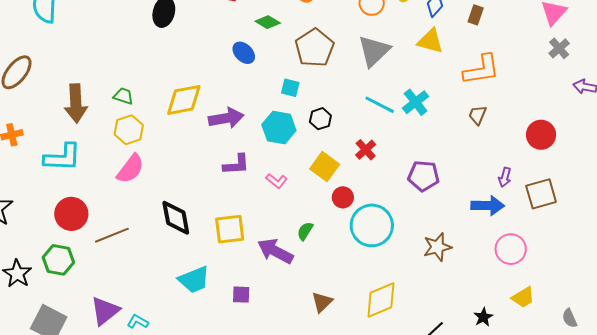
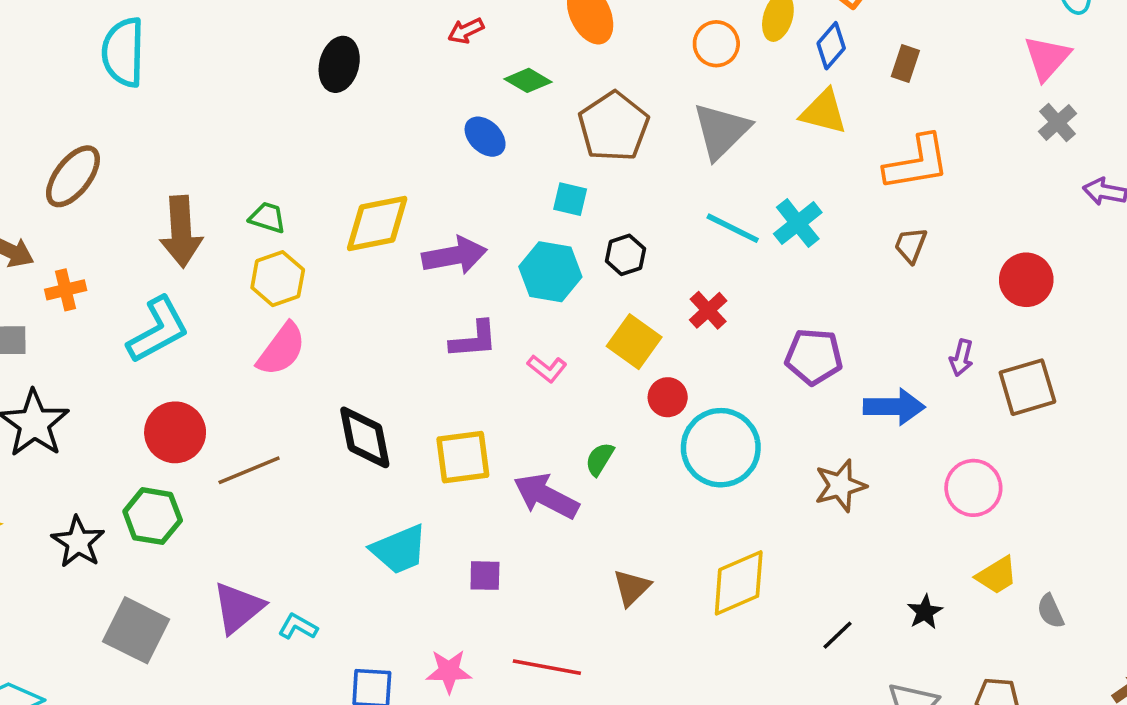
cyan L-shape: (62, 157) -> (158, 330), turned -30
blue arrow: (488, 206) -> (894, 407), moved
gray semicircle: (570, 318) -> (1050, 611), moved

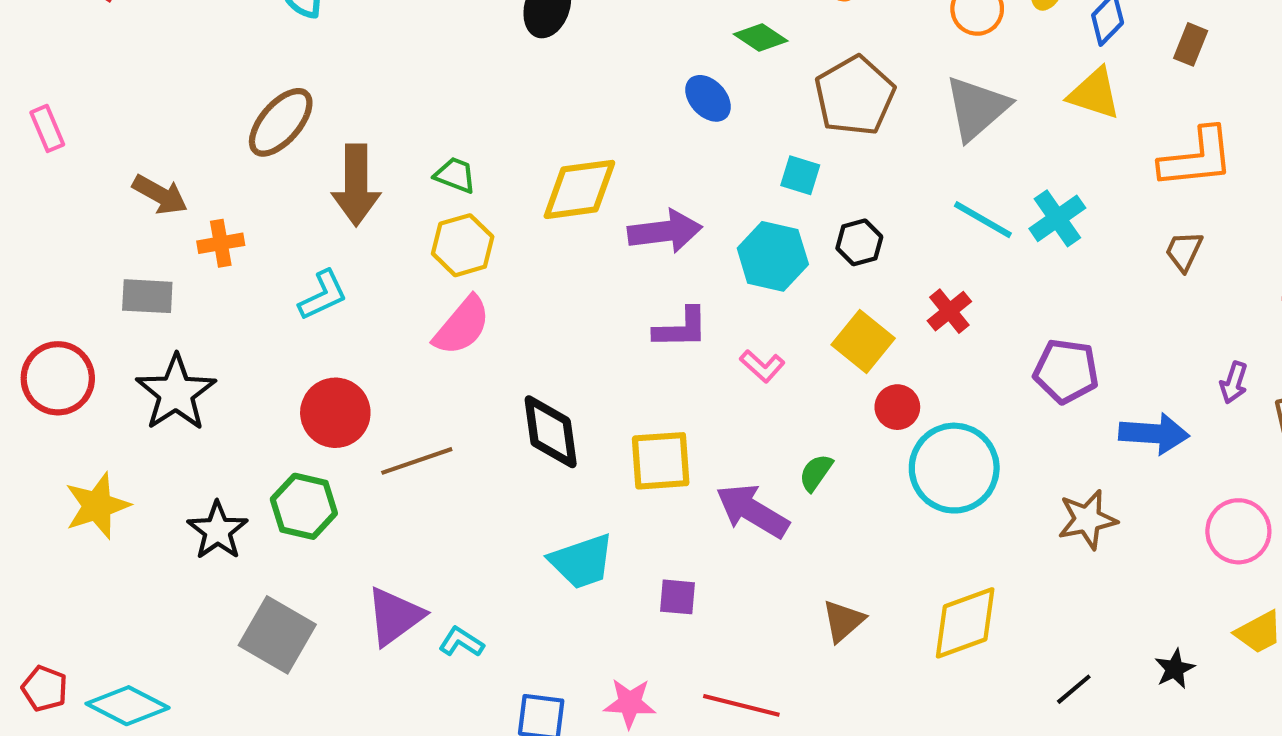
brown ellipse: (73, 176) -> (281, 122), moved
cyan L-shape: (158, 330) -> (323, 295), size x0.7

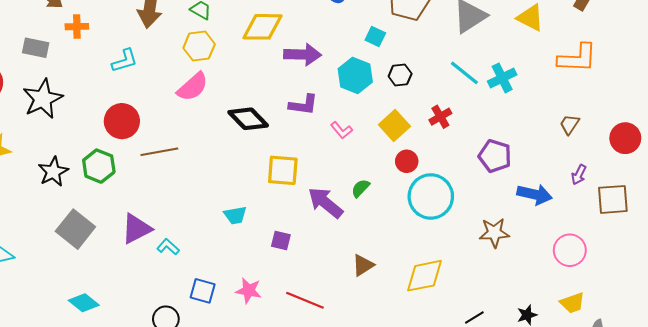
brown trapezoid: (1184, 251) -> (570, 124), moved
black diamond: (551, 432) -> (248, 119), moved, turned -45
cyan trapezoid: (582, 561) -> (235, 215), size x0.7

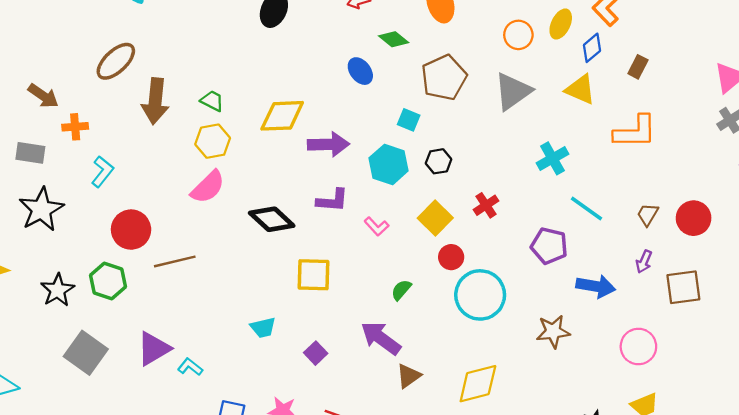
cyan L-shape: (125, 61) -> (102, 172), moved, turned -32
cyan line: (464, 73) -> (586, 209), moved
brown trapezoid: (570, 124) -> (648, 215), moved
purple arrow: (325, 203) -> (381, 338), moved
purple square: (281, 240) -> (316, 353), turned 36

